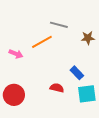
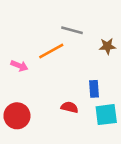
blue rectangle: (77, 73) -> (94, 89), turned 40

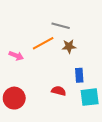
brown star: (107, 46) -> (69, 46), moved

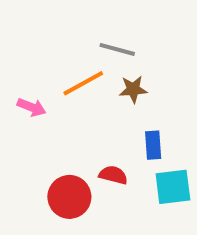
red circle: (14, 98) -> (69, 197), moved

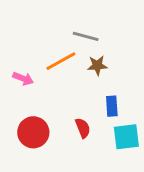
red semicircle: (113, 175) -> (83, 128), turned 54
red circle: (69, 197) -> (33, 132), moved

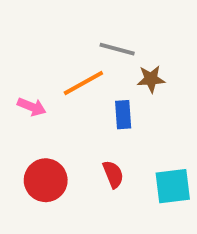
brown star: (97, 65) -> (151, 79), moved
blue rectangle: (112, 106) -> (123, 115), moved

